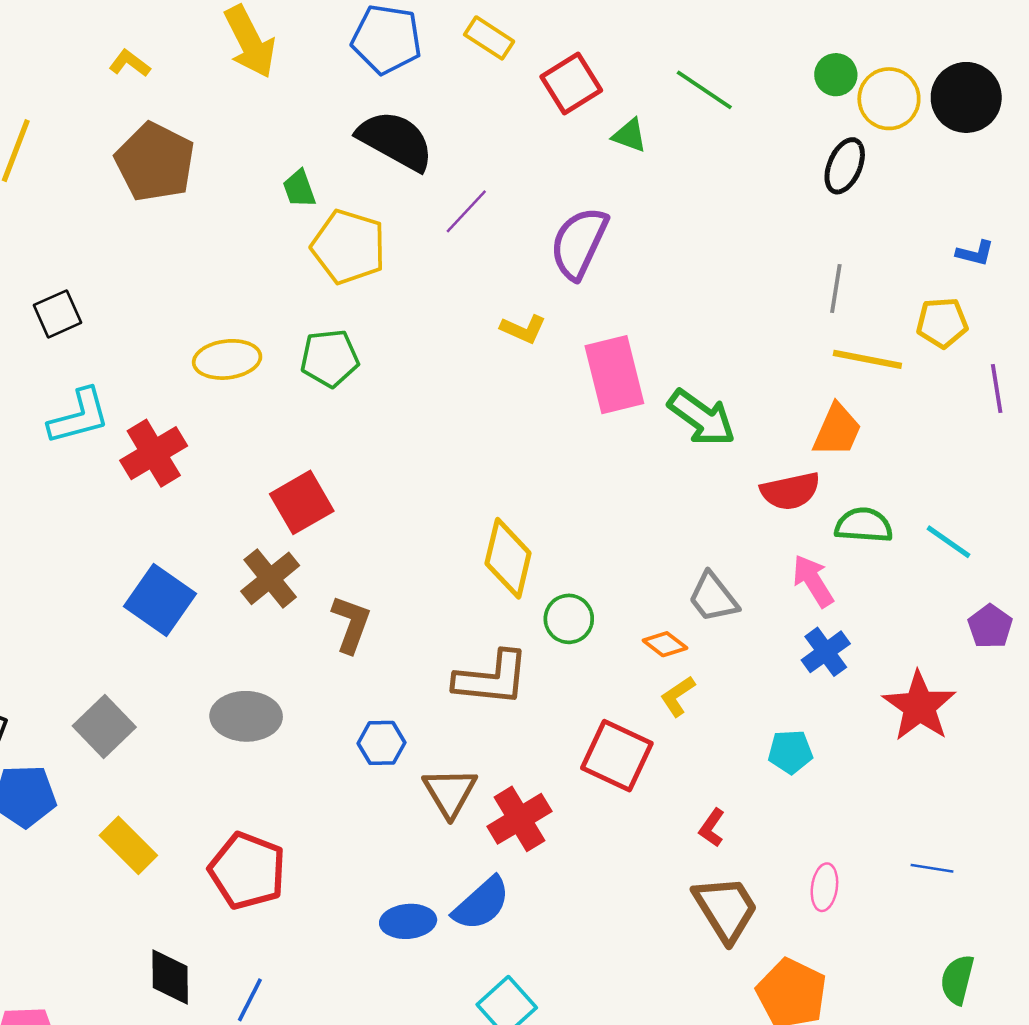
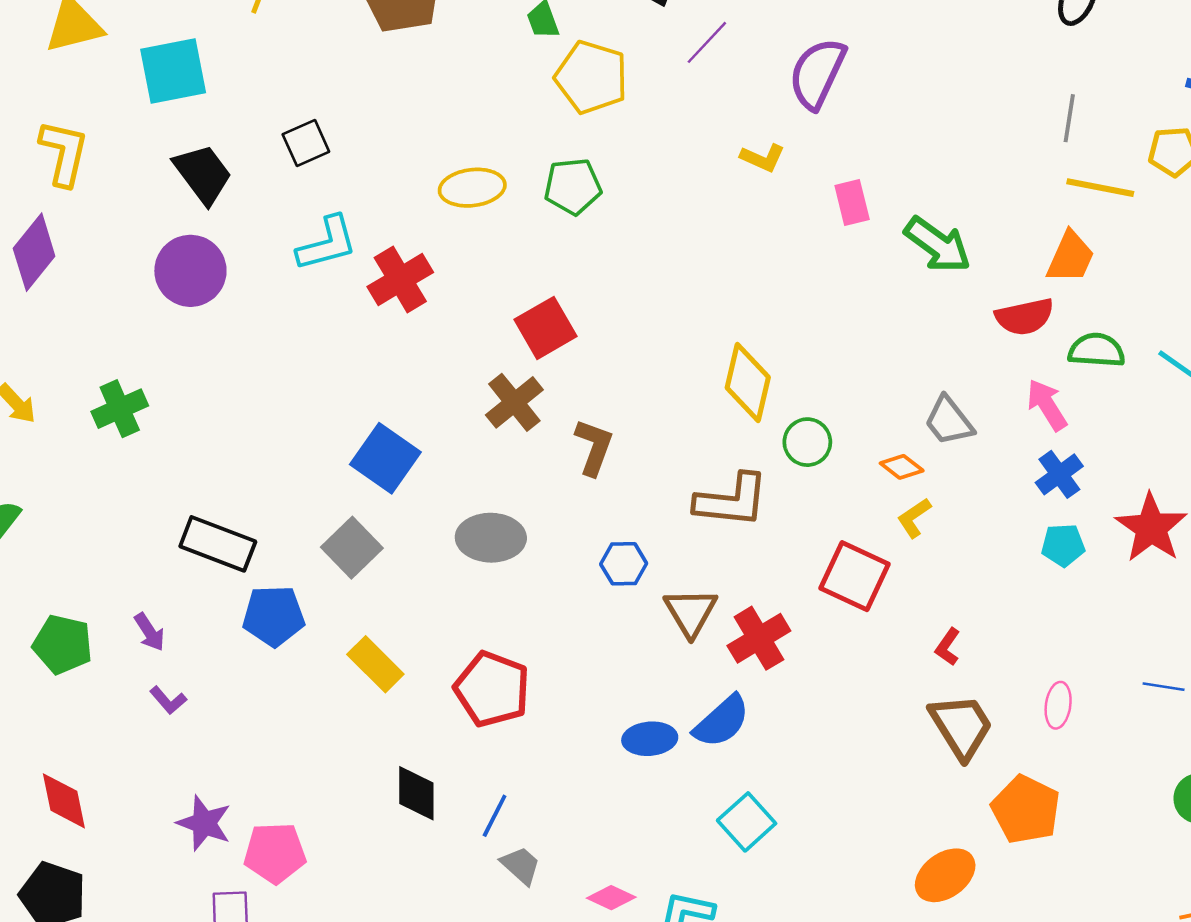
pink rectangle: (614, 375) -> (852, 203), size x0.6
blue square: (160, 600) -> (385, 458), moved
cyan pentagon: (790, 752) -> (1063, 545), moved

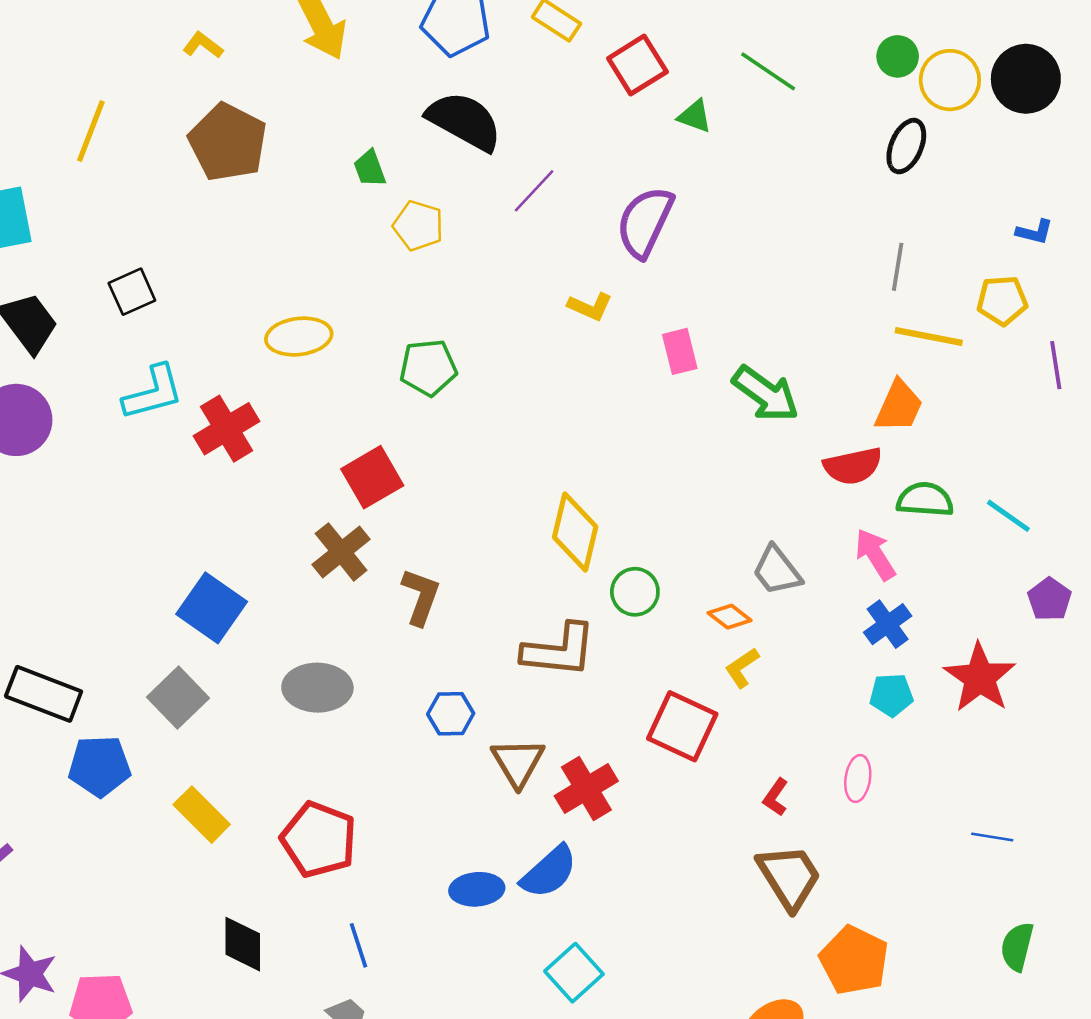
yellow pentagon: (591, 77) -> (418, 226), size x0.7
green pentagon: (573, 186) -> (428, 368), moved
pink ellipse: (1058, 705) -> (858, 778), moved
blue line: (495, 816) -> (359, 945), moved, turned -45

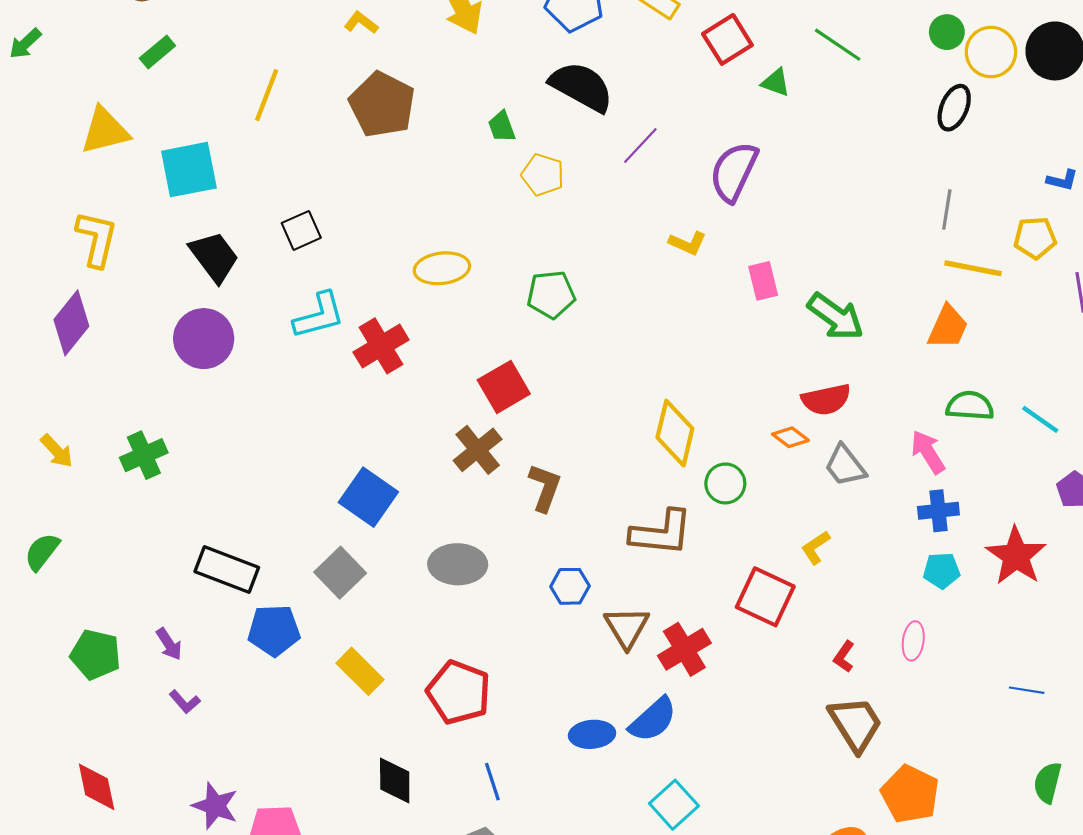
red semicircle: (853, 466) -> (826, 399), moved
orange diamond: (730, 617) -> (790, 437), moved
blue cross: (888, 624) -> (938, 511), turned 30

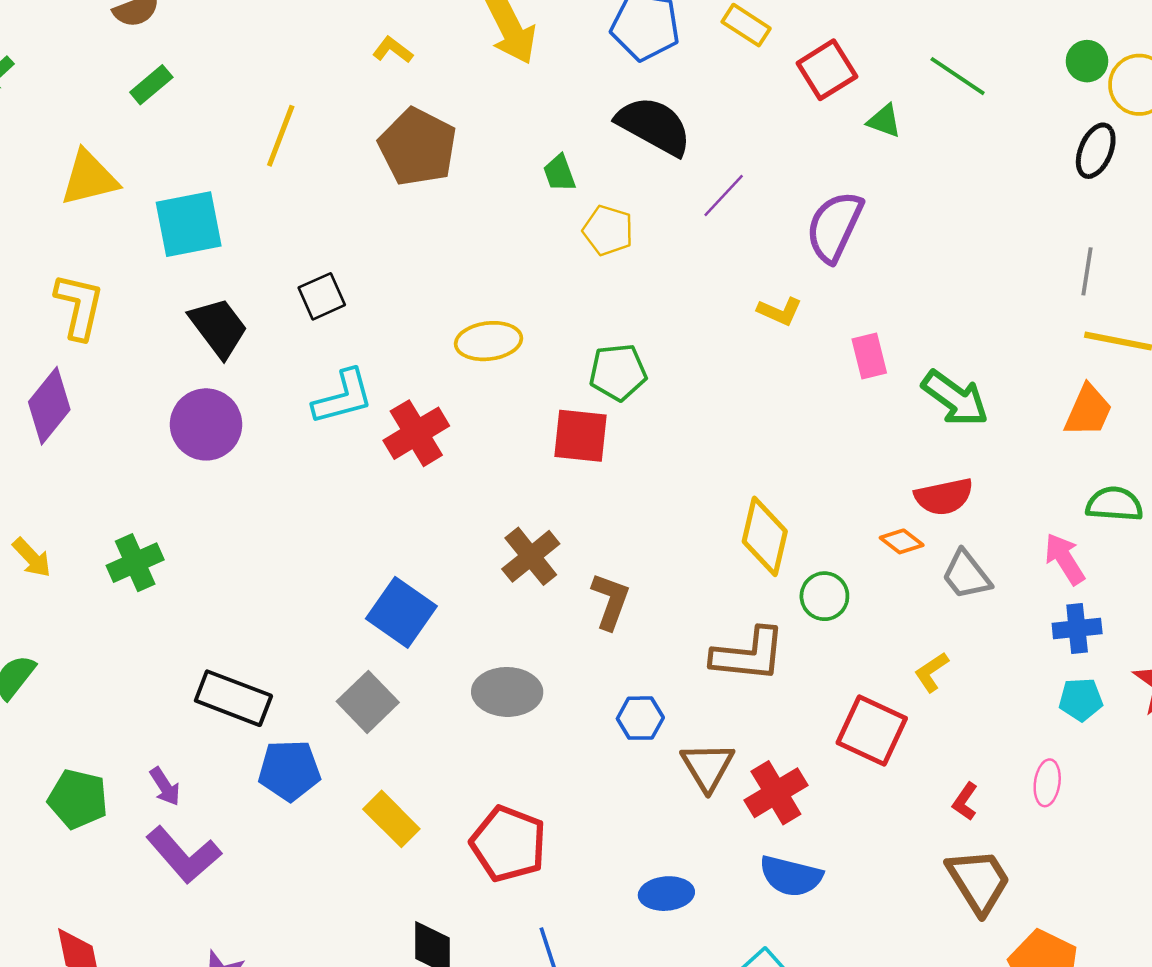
red square: (504, 387) -> (581, 436), moved, turned 36
purple L-shape: (185, 702) -> (184, 855), size x2.0
blue semicircle: (653, 720) -> (791, 876), moved, turned 56

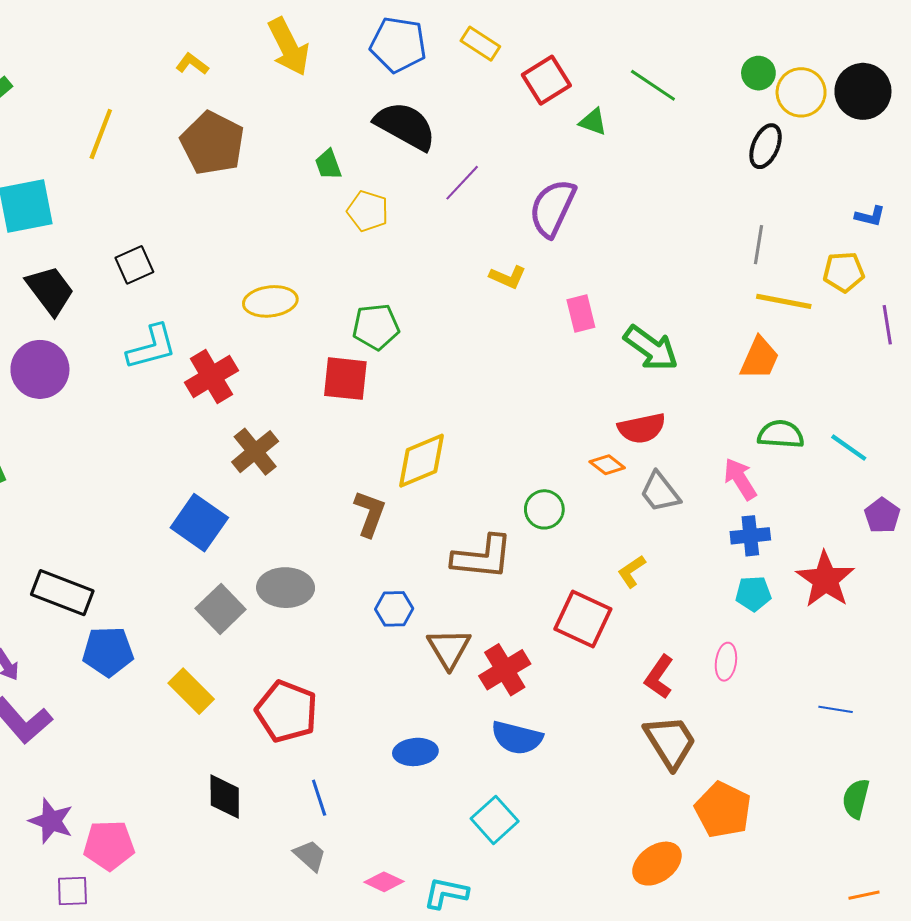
yellow diamond: (765, 536) -> (422, 461), moved, turned 54
brown cross: (531, 556) -> (255, 452), moved
gray square: (368, 702) -> (221, 609), moved
red L-shape: (965, 801) -> (659, 677), size x1.4

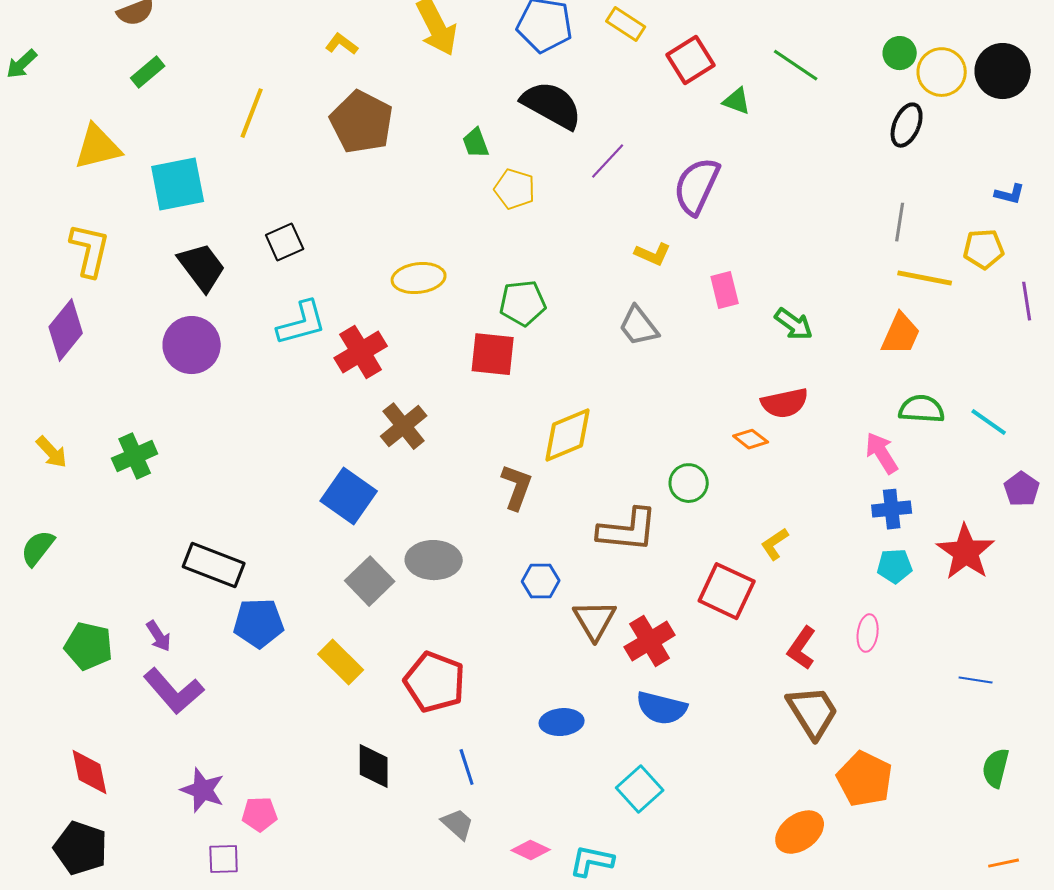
green arrow: (651, 348) -> (794, 324), size x0.7
gray trapezoid: (660, 492) -> (639, 326), moved
pink pentagon: (109, 845) -> (260, 814), size x0.7

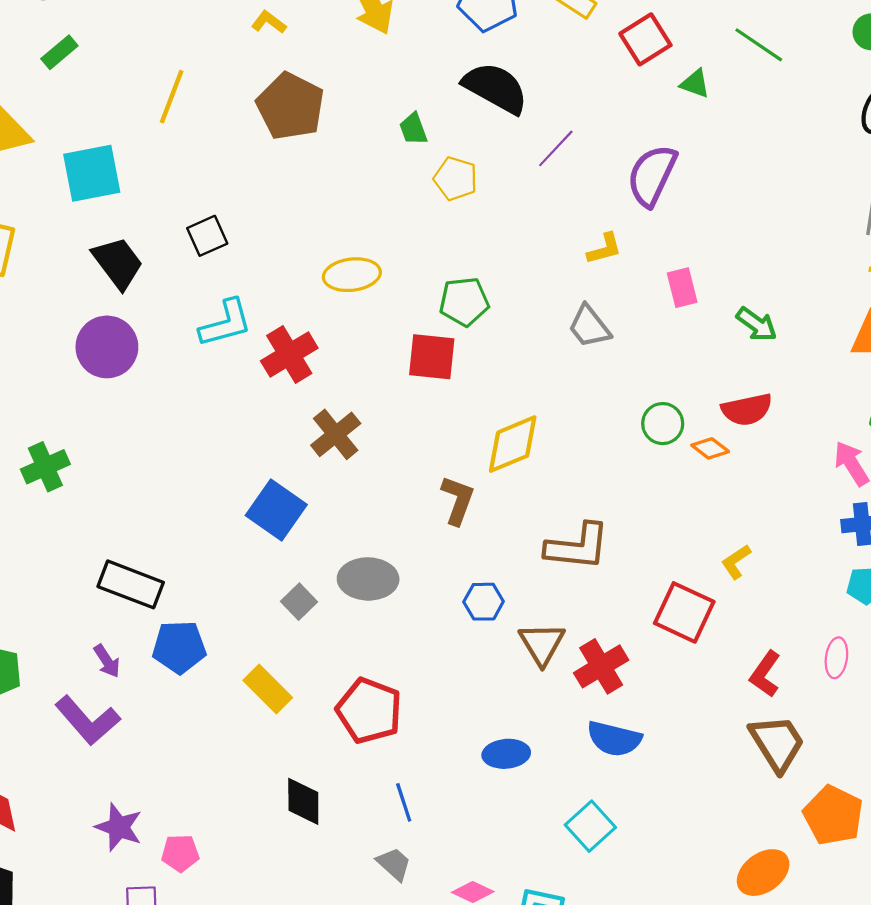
yellow L-shape: (653, 254) -> (604, 249), turned -39
green circle: (689, 483) -> (663, 424), moved
gray square: (370, 581) -> (299, 602), size x0.7
purple arrow: (159, 636) -> (107, 661), moved

